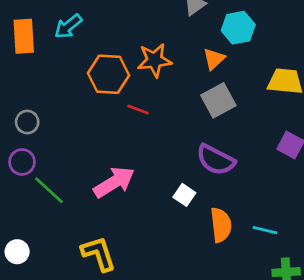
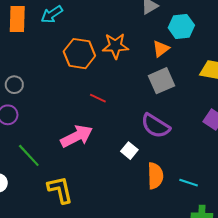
red line: (138, 110) -> (98, 98), moved
green line: (49, 190) -> (29, 155), moved

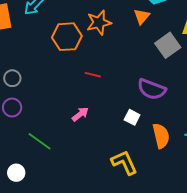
gray square: (162, 81) -> (168, 45), moved
pink arrow: (77, 136) -> (80, 114), size x0.6
yellow L-shape: (60, 190) -> (124, 162), moved

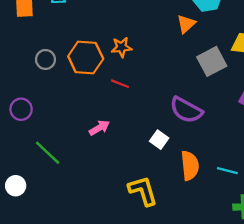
orange star: (99, 23) -> (121, 47), moved, size x0.7
orange hexagon: (67, 37) -> (86, 58), moved
gray circle: (12, 78) -> (45, 59), moved

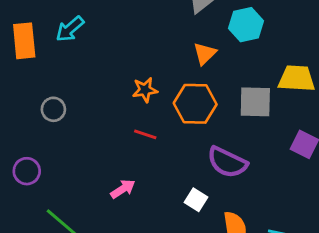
orange triangle: (186, 24) -> (205, 54), moved
orange hexagon: (86, 58) -> (195, 104), moved
gray square: (212, 61) -> (255, 102), turned 32

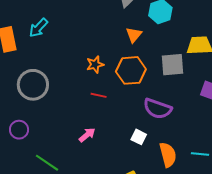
gray circle: (53, 109) -> (33, 85), size x1.8

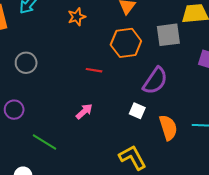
orange star: (95, 65) -> (77, 17), moved
gray circle: (33, 85) -> (26, 63), size x0.7
purple semicircle: (158, 109) -> (155, 81), turned -72

